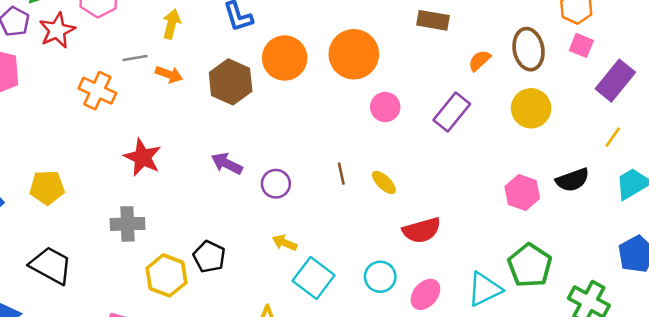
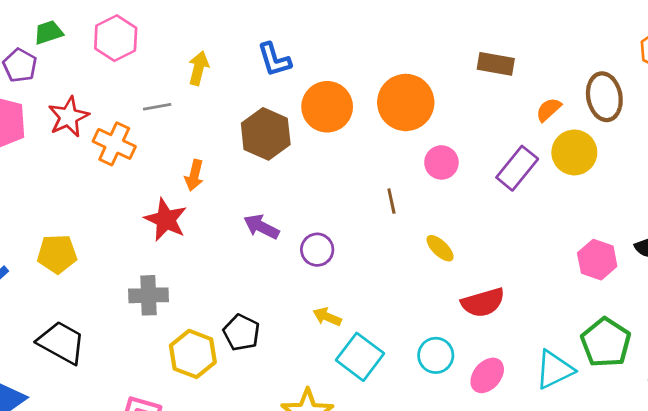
red star: (57, 30) -> (69, 117), moved
orange arrow: (169, 74) -> (194, 175), moved, turned 84
yellow circle: (531, 108) -> (574, 152), moved
brown line: (341, 174) -> (391, 201), moved

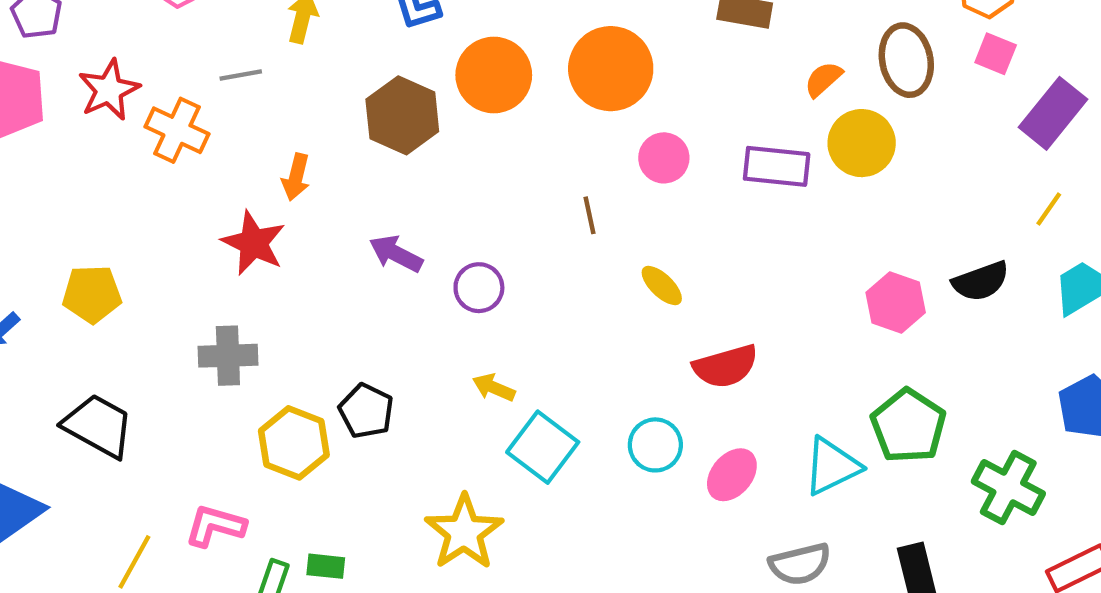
purple rectangle: (517, 168) -> (777, 166), turned 57

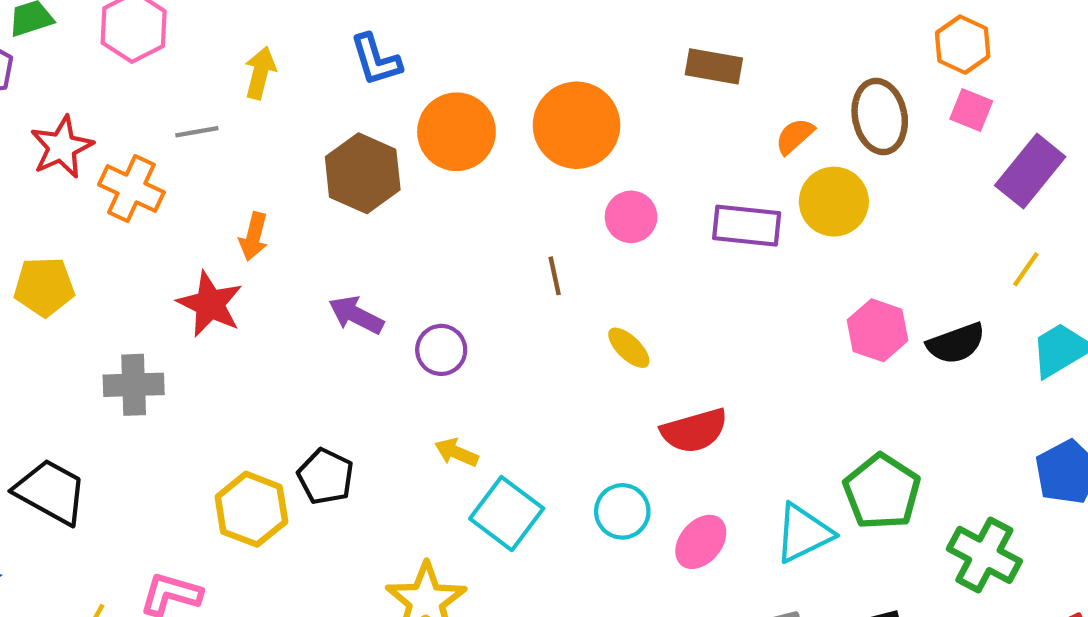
yellow pentagon: (92, 294) -> (44, 287), moved
pink hexagon: (896, 303) -> (878, 330), moved
gray cross: (228, 356) -> (134, 385), moved

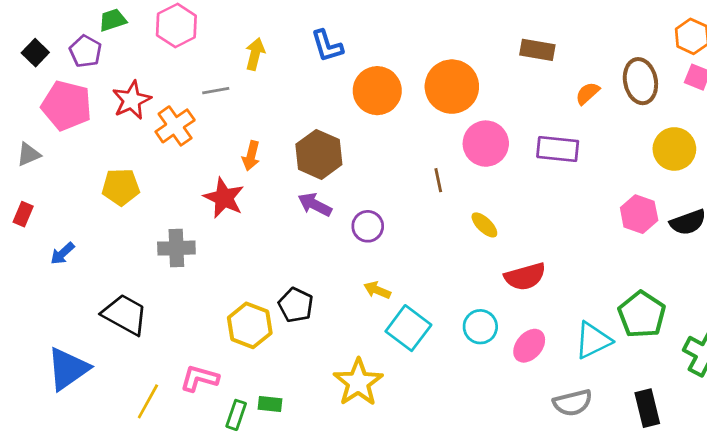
brown hexagon: (363, 173) -> (319, 154), moved
orange cross: (131, 188) -> (175, 126), turned 30
yellow circle: (834, 202) -> (674, 149), moved
pink circle: (631, 217) -> (486, 144), size x1.4

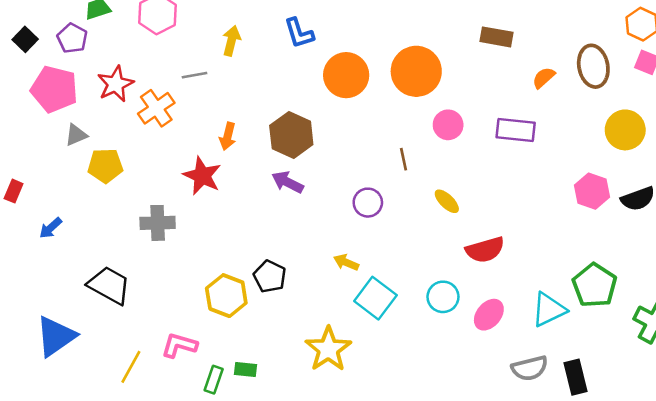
pink circle: (486, 144) -> (448, 125), size x0.7
gray triangle: (28, 154) -> (76, 135), moved
purple circle: (368, 226) -> (368, 203), moved
black rectangle: (647, 408) -> (576, 377), moved

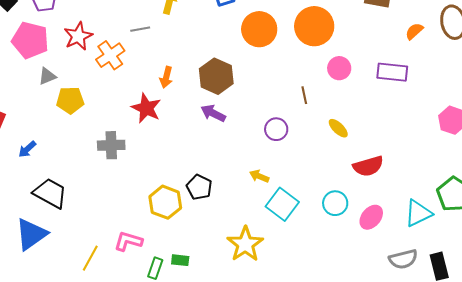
black trapezoid: (109, 285) -> (50, 193), moved

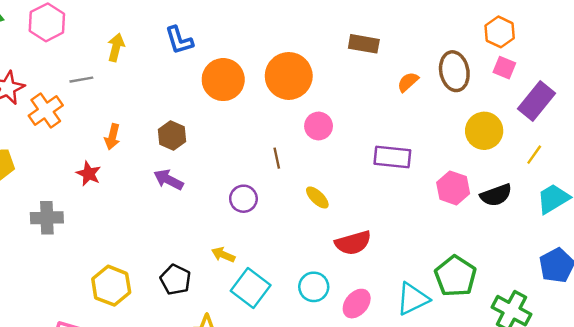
purple rectangle: (392, 72) -> (392, 157), moved
brown hexagon: (216, 76) -> (172, 136), size x0.7
red star: (146, 108) -> (89, 174), size x0.7
black pentagon: (199, 187) -> (176, 280), moved

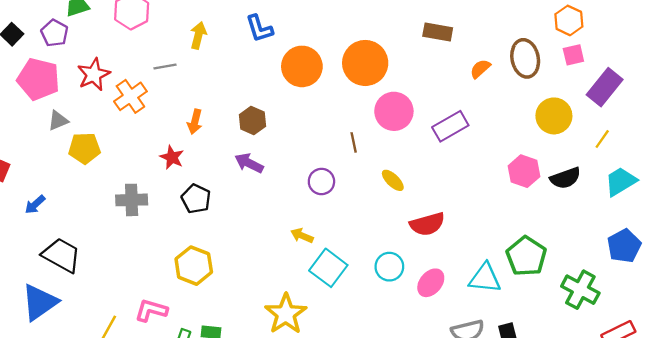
pink square: (504, 68) -> (573, 55), turned -35
pink circle: (319, 126) -> (394, 111), size x1.4
purple rectangle: (392, 157) -> (450, 126), moved, turned -36
black pentagon: (176, 280) -> (196, 199), moved
cyan triangle: (413, 299) -> (485, 278), turned 32

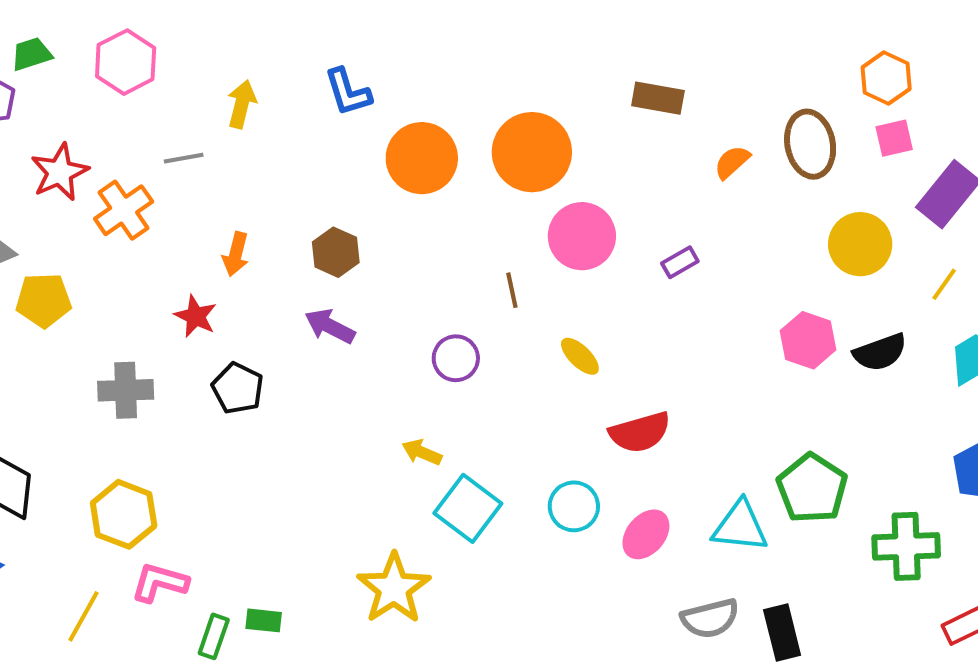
purple rectangle: (450, 126) -> (680, 262), size x0.6
yellow hexagon: (194, 266) -> (124, 514), moved
green cross: (580, 290) -> (906, 546), turned -30

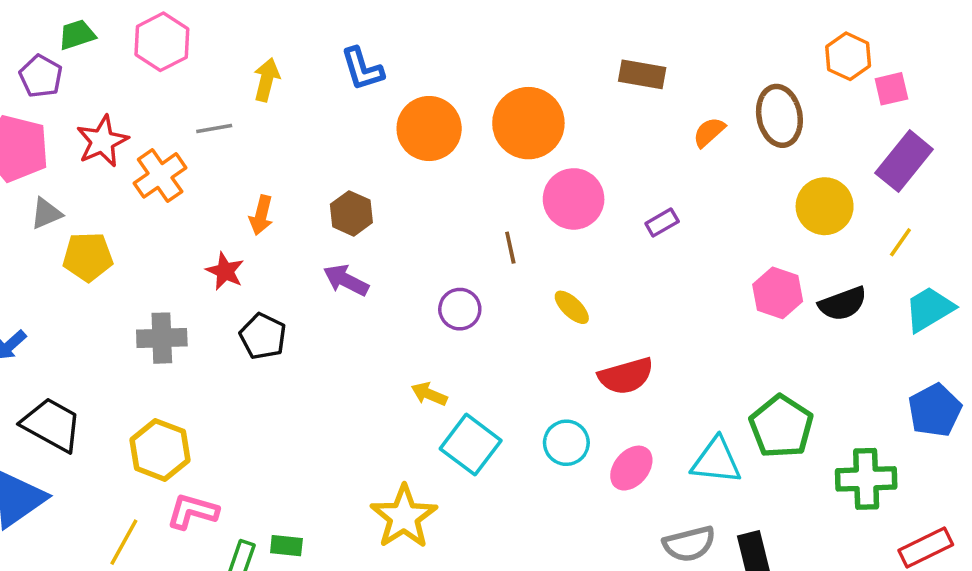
pink square: (894, 138) -> (891, 89), moved

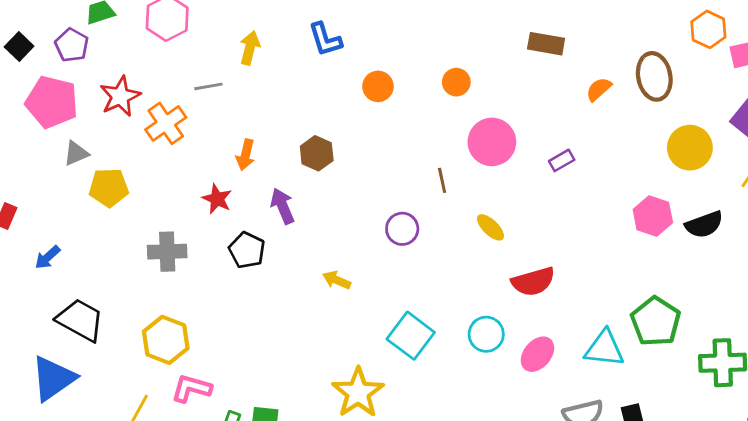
orange circle: (528, 123) -> (456, 82), size x0.5
orange circle: (429, 129) -> (378, 86), size x0.6
purple arrow: (346, 280) -> (283, 206), moved, turned 40
yellow arrow: (429, 394) -> (337, 280), moved

